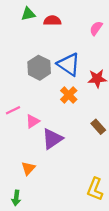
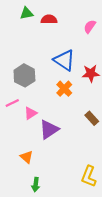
gray hexagon: (39, 68) -> (24, 75), moved
orange triangle: (28, 168) -> (27, 157), turned -32
green arrow: (16, 198) -> (36, 185), moved

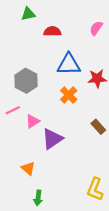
red semicircle: (49, 19) -> (52, 31), moved
blue triangle: (64, 60) -> (69, 64), turned -35

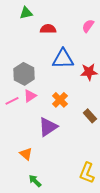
orange cross: (69, 95) -> (60, 100), moved
pink triangle: (33, 121) -> (30, 96), moved
green arrow: (38, 198) -> (35, 181), turned 128

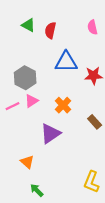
green triangle: (26, 13) -> (28, 25), moved, turned 40
pink semicircle: (88, 26) -> (92, 27), turned -48
red semicircle: (48, 29) -> (50, 30), turned -77

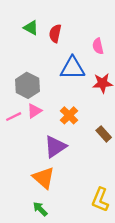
pink semicircle: (92, 27) -> (98, 46), moved
orange triangle: (27, 162) -> (44, 178), moved, size x1.5

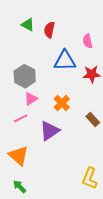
pink line: (14, 117) -> (21, 118), moved
orange triangle: (44, 178) -> (18, 156), moved
green arrow: (40, 209) -> (20, 187), moved

